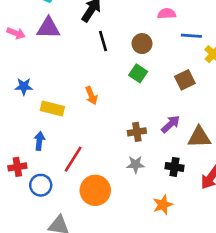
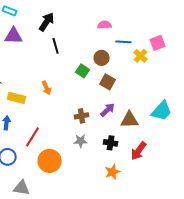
brown circle: (142, 44) -> (102, 58), moved
brown square: (185, 80) -> (108, 82), moved, turned -35
orange star: (163, 205) -> (113, 172), moved

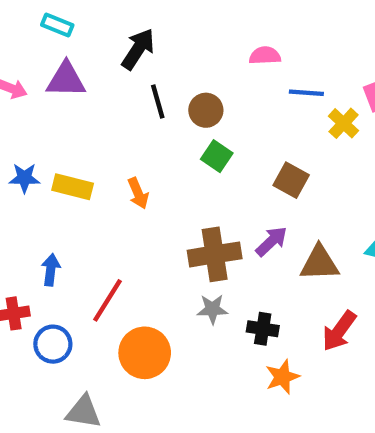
brown circle: (102, 58) -> (206, 110), moved
brown square: (108, 82) -> (291, 180), moved
yellow rectangle: (17, 98) -> (73, 187), moved
brown cross: (82, 116) -> (215, 254), size x1.6
black cross: (111, 143) -> (263, 329), moved

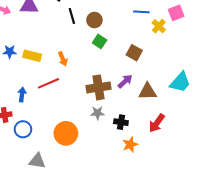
red line: (108, 300) -> (48, 83), moved, turned 35

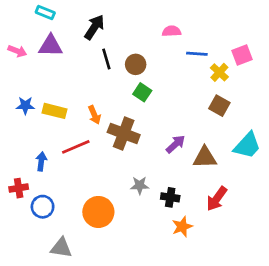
brown square: (134, 53) -> (219, 106), moved
brown cross: (99, 87) -> (124, 134), moved, turned 30

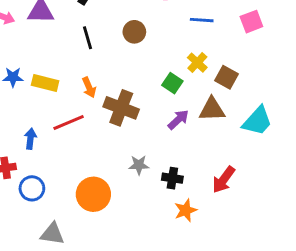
black line: (106, 59) -> (88, 38), moved
yellow cross: (219, 72) -> (197, 63), moved
green square: (142, 92) -> (172, 83), moved
brown triangle: (205, 157) -> (212, 109), moved

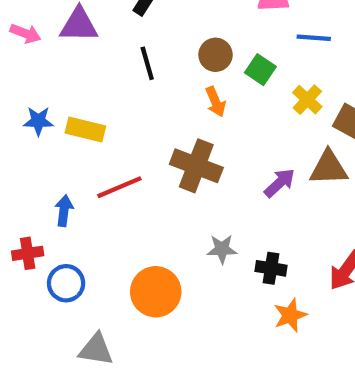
green square: (172, 83) -> (260, 70), moved
orange arrow: (89, 87) -> (216, 102), moved

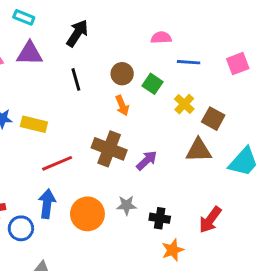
purple arrow: (280, 183) -> (147, 160), moved
blue arrow: (64, 211) -> (47, 204), moved, size x1.4
orange circle: (156, 292) -> (87, 214), moved

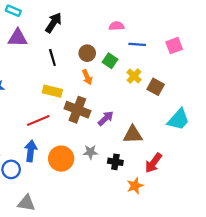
yellow rectangle: (34, 124) -> (52, 91), moved
brown triangle: (199, 150) -> (133, 135), moved
orange star: (173, 250) -> (135, 186), moved

